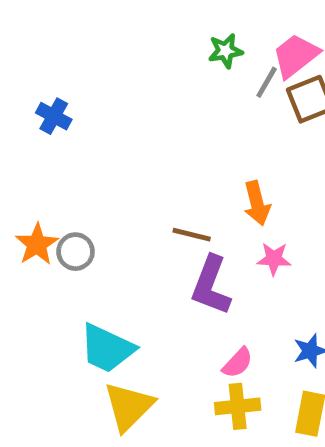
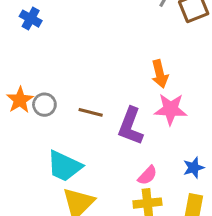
brown line: (192, 235) -> (91, 112), moved
pink star: (274, 259) -> (171, 109), size x1.5

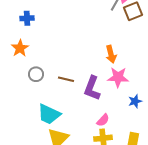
blue cross: (31, 19) -> (27, 18), turned -32
orange star: (20, 100) -> (20, 48), moved
blue star: (194, 168) -> (135, 101), moved

